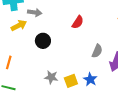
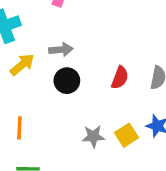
gray arrow: (35, 12) -> (61, 50), moved
red semicircle: (78, 22) -> (120, 78), moved

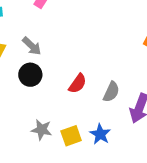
gray arrow: (61, 50) -> (32, 46), turned 35

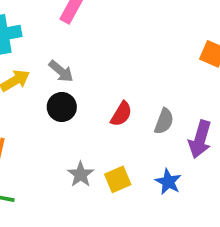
gray star: (42, 130) -> (81, 174), turned 30
blue star: (100, 134) -> (168, 182), moved

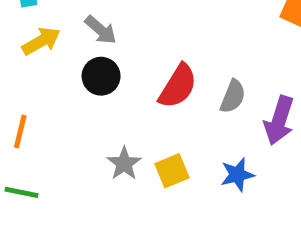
red semicircle: (121, 114) -> (178, 86), size x1.4
blue star: (168, 182) -> (237, 175), turned 30

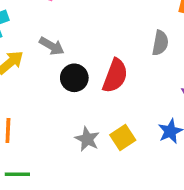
black circle: (101, 76) -> (74, 78), moved
gray semicircle: (233, 96) -> (160, 43), moved

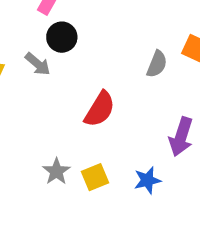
gray semicircle: (160, 43) -> (157, 64), moved
black circle: (74, 78) -> (62, 37), moved

